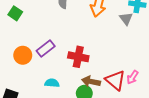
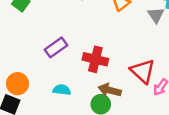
orange circle: (23, 55) -> (17, 84), moved
red triangle: (115, 80) -> (143, 71), moved

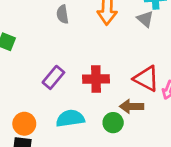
cyan semicircle: (62, 90) -> (70, 118), size x1.5
brown arrow: (110, 90) -> (132, 106), moved

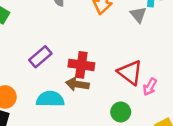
brown arrow: (132, 106) -> (77, 84), moved
green circle: (113, 123) -> (121, 112), moved

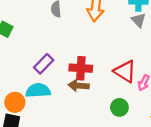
gray triangle: (138, 15) -> (139, 20), moved
cyan semicircle: (50, 99) -> (38, 91), moved

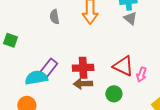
cyan semicircle: (38, 91) -> (36, 78), moved
green circle: (119, 107) -> (114, 94), moved

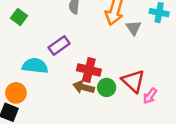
gray triangle: (130, 18) -> (134, 28), moved
purple rectangle: (49, 68) -> (59, 46), moved
green circle: (114, 94) -> (107, 87), moved

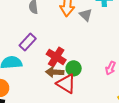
red cross: (89, 70) -> (56, 57), turned 30
red triangle: (133, 81) -> (66, 84), moved

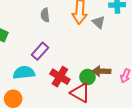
red cross: (56, 57) -> (60, 77), moved
brown arrow: (55, 72) -> (101, 71), moved

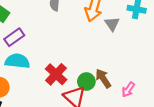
purple rectangle: (40, 51) -> (14, 37), moved
brown arrow: (101, 71) -> (103, 78), turned 42

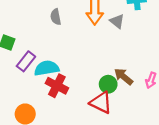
cyan semicircle: (17, 61) -> (47, 68), moved
red cross: (56, 74) -> (57, 86), moved

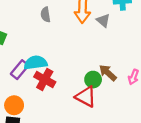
purple rectangle: (26, 61) -> (20, 70), moved

